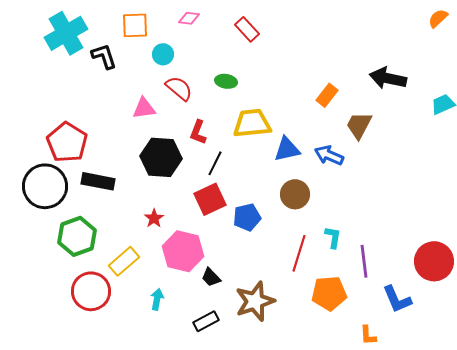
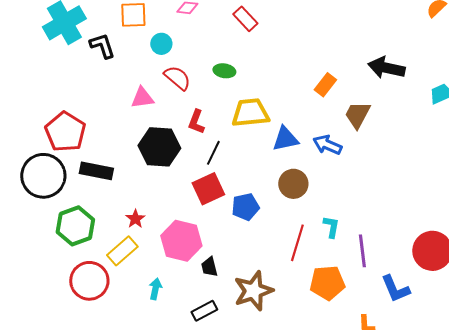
red star: (154, 218) -> (135, 219), moved
black trapezoid: (211, 277) -> (209, 267), turned 30

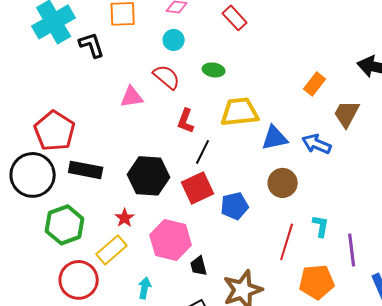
cyan circle: (161, 44) -> (174, 40), moved
black hexagon: (159, 147) -> (149, 176), moved

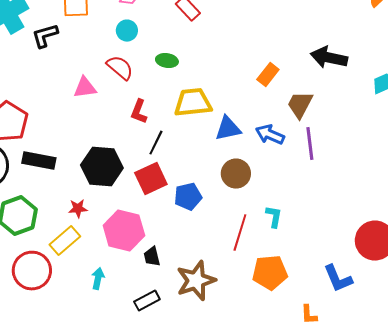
black L-shape: (92, 45) -> (45, 36), turned -88
red star: (125, 218) -> (78, 209), turned 30
purple line: (352, 250) -> (310, 144), moved

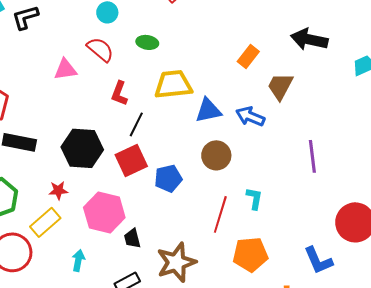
purple line: (310, 144) -> (312, 156), moved

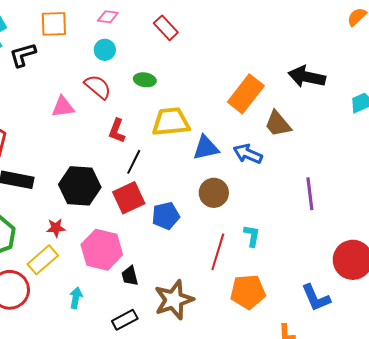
orange rectangle: (248, 56) -> (246, 94), size x1.6
brown trapezoid: (280, 86) -> (278, 124), turned -68

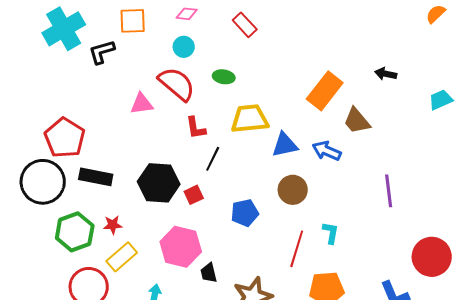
black arrow: (307, 77) -> (386, 74), size x0.6
red semicircle: (98, 87) -> (177, 84), size x1.4
red L-shape: (117, 131) -> (196, 128), turned -30
red square: (129, 198) -> (194, 195), moved, size x0.6
red star: (56, 228) -> (113, 225), moved

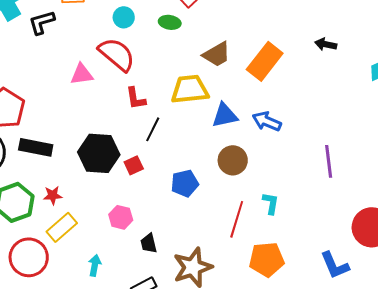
green ellipse: (224, 77) -> (170, 22), moved
brown trapezoid: (357, 121) -> (217, 54), moved, turned -80
pink hexagon: (181, 247) -> (121, 217), size x0.6

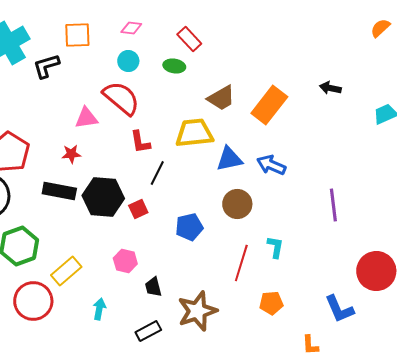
black rectangle: (36, 147) -> (59, 191), moved
red star: (53, 195) -> (71, 154), moved
orange pentagon: (267, 259) -> (271, 303), size x0.7

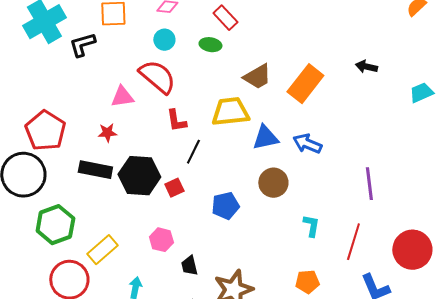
red line: (241, 263) -> (353, 242), moved

